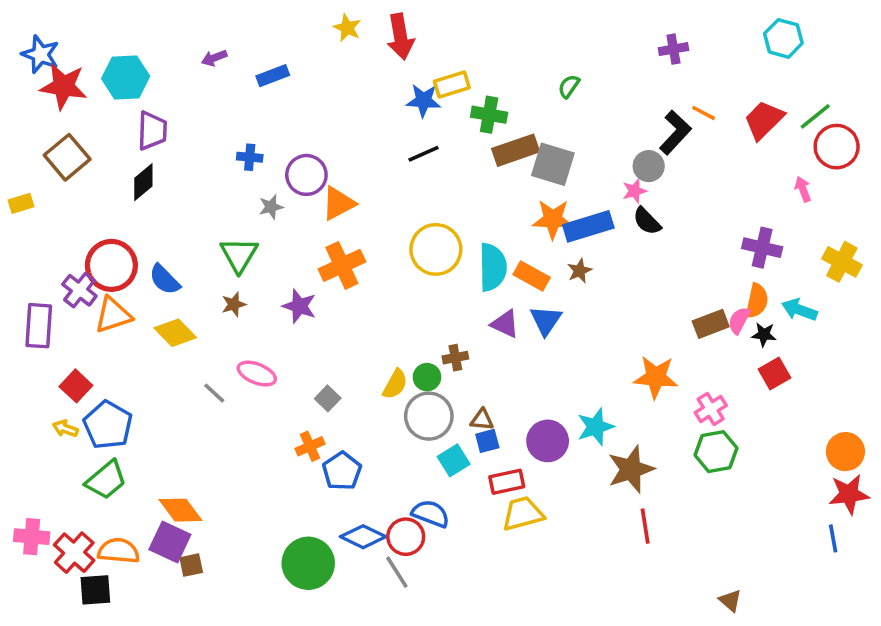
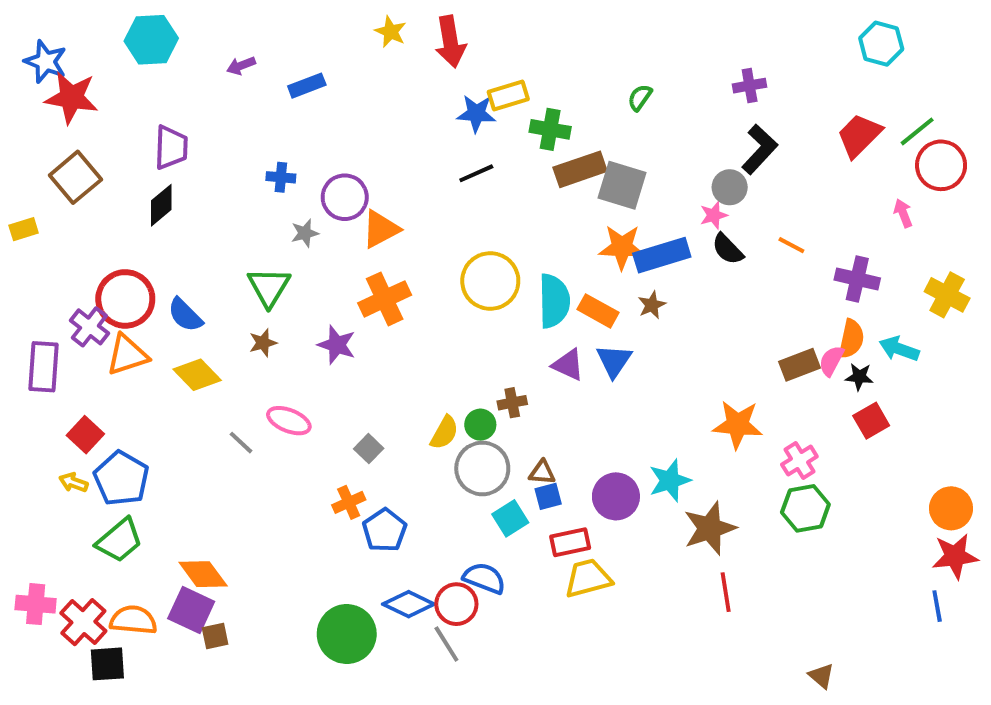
purple cross: (673, 49) -> (750, 86), moved
cyan hexagon: (126, 77) -> (151, 40), moved
orange line: (704, 113) -> (791, 245), moved

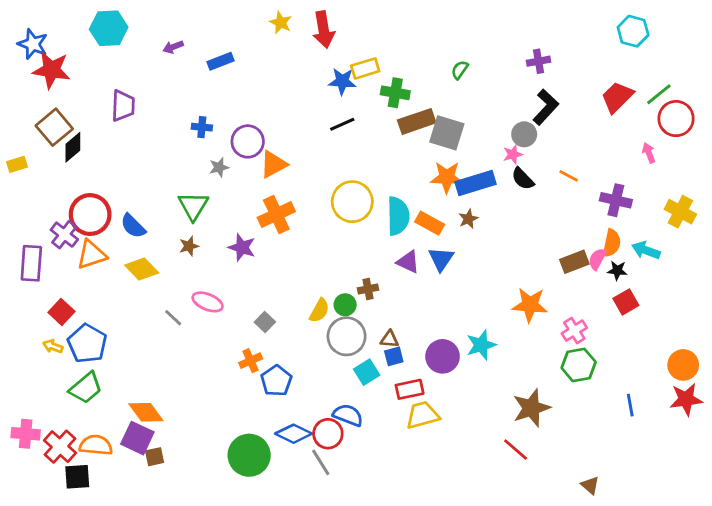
black diamond: (161, 205) -> (73, 147), moved
brown star: (710, 528) -> (531, 408), moved
red line: (726, 592) -> (516, 449), moved, turned -40
blue line: (937, 606) -> (630, 405), moved

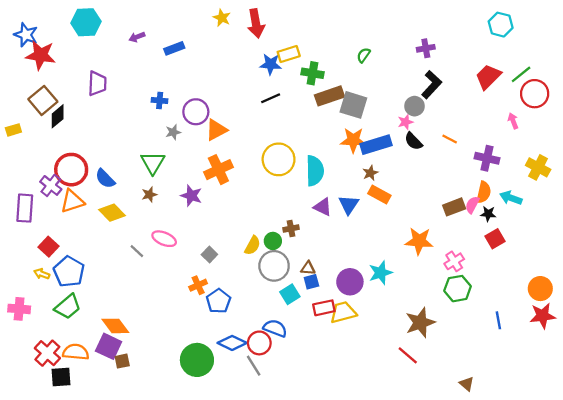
orange rectangle: (430, 223) -> (379, 195), moved
yellow trapezoid: (422, 415) -> (343, 312), moved
pink cross: (26, 434) -> (19, 309), moved

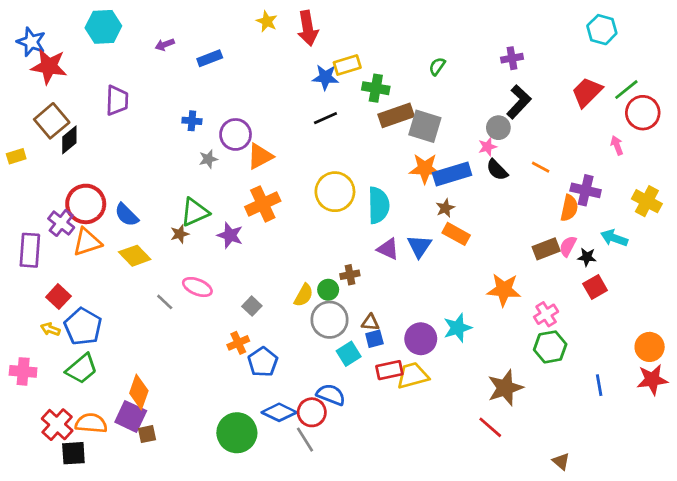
green triangle: (153, 163) -> (195, 212), moved, turned 35
orange semicircle: (484, 192) -> (569, 208), moved
orange diamond: (115, 326) -> (139, 392), turned 56

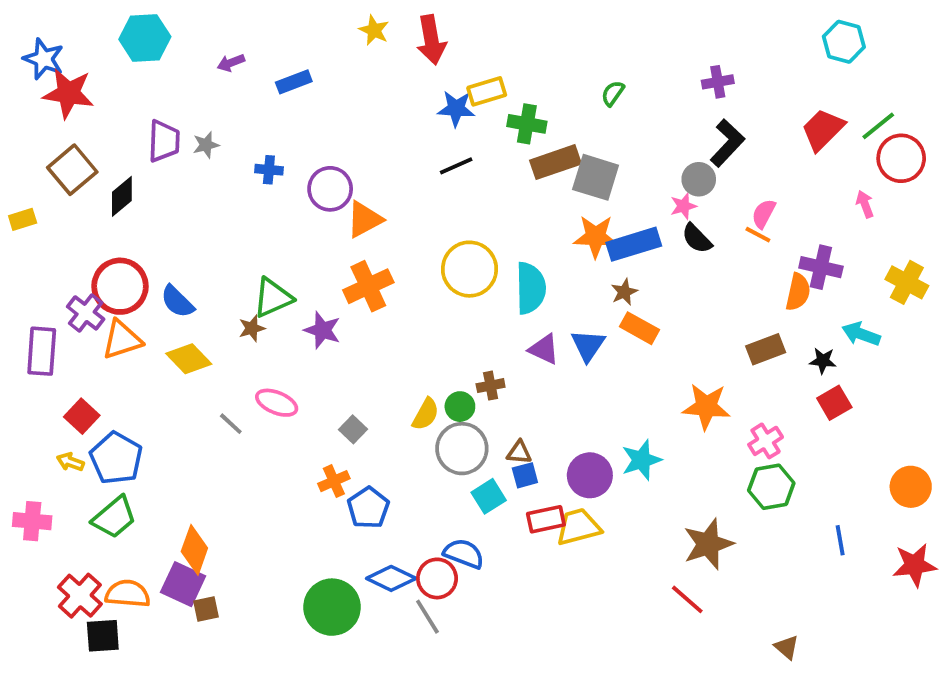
black diamond: (69, 140) -> (122, 196), moved
gray star: (208, 159) -> (206, 145), moved
pink semicircle: (568, 246) -> (764, 214), moved
red star: (652, 380) -> (915, 565), moved

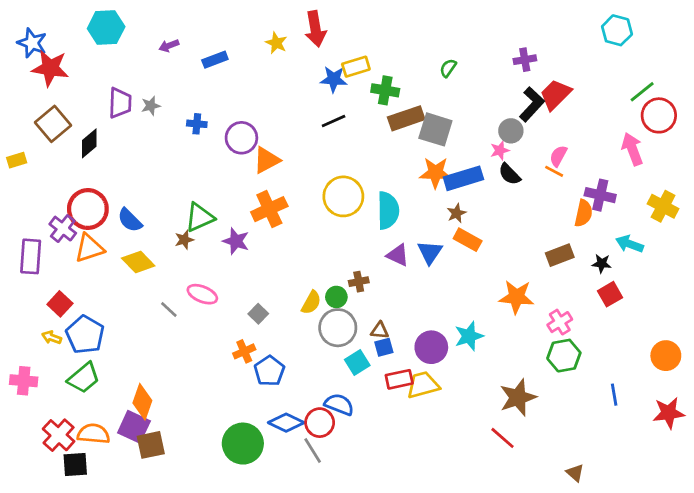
yellow star: (374, 30) -> (276, 43), moved
red trapezoid: (823, 130) -> (556, 95), moved
pink arrow: (865, 204) -> (632, 149), size x1.6
brown square: (206, 609) -> (151, 445), size x1.5

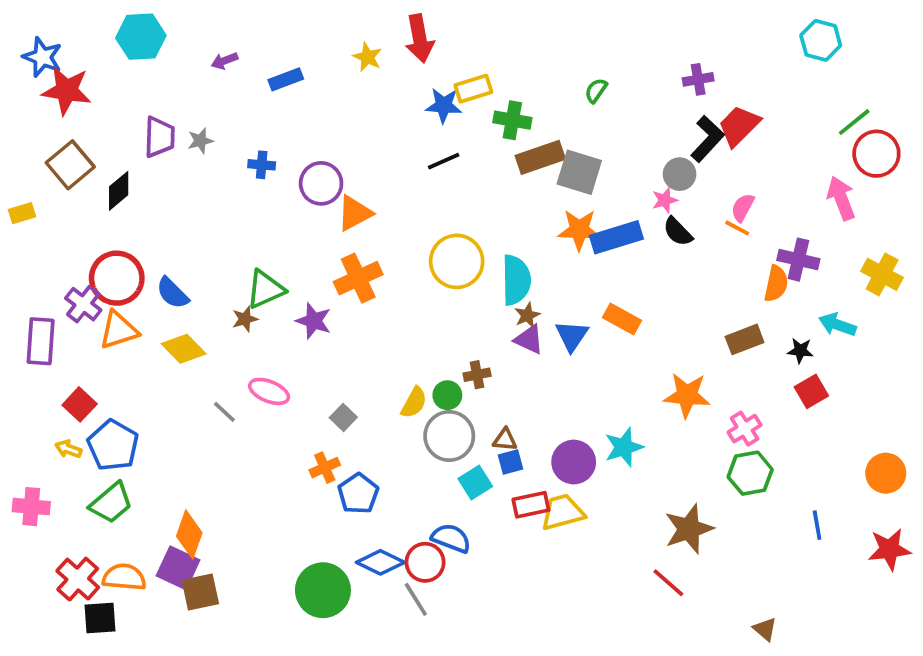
brown star: (456, 213) -> (527, 315), moved

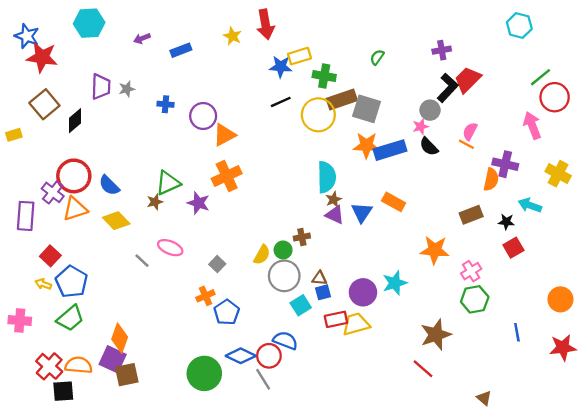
yellow circle: (457, 261) -> (318, 115), moved

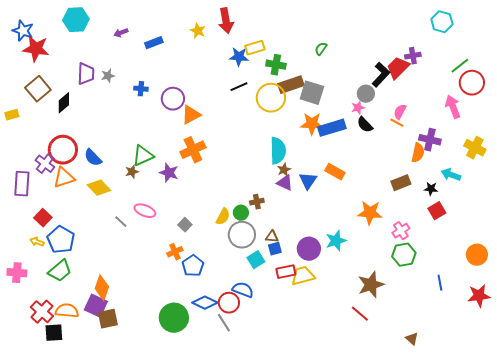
purple cross: (442, 50) -> (413, 56), moved

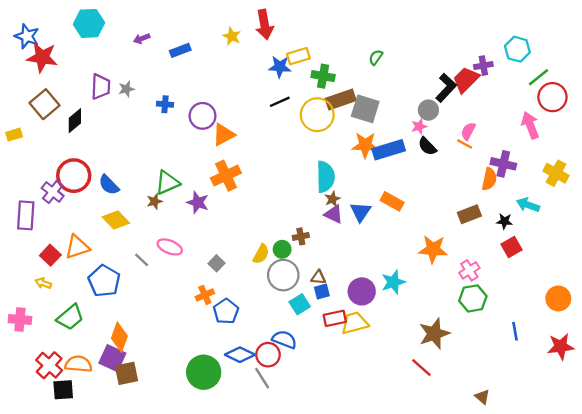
cyan hexagon: (442, 22) -> (517, 49), moved
orange triangle: (64, 178) -> (77, 247), moved
blue pentagon: (61, 240) -> (104, 281), moved

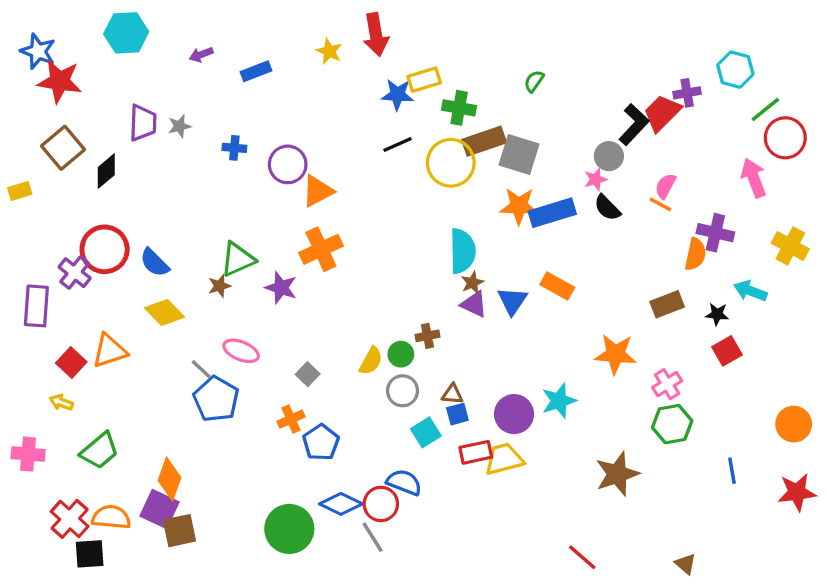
gray circle: (283, 275) -> (402, 391), size x0.7
blue pentagon: (104, 281) -> (216, 399), moved
red line: (421, 368) -> (582, 557), moved

